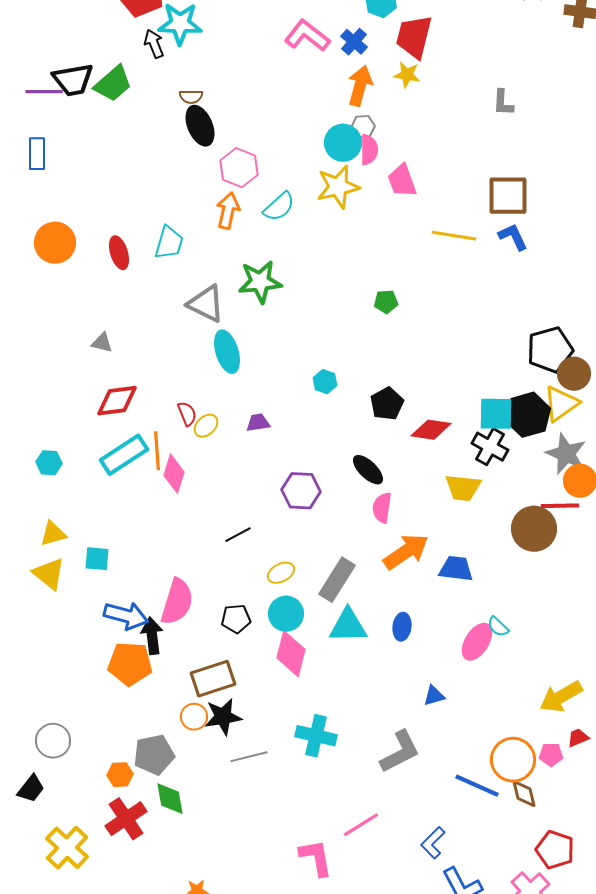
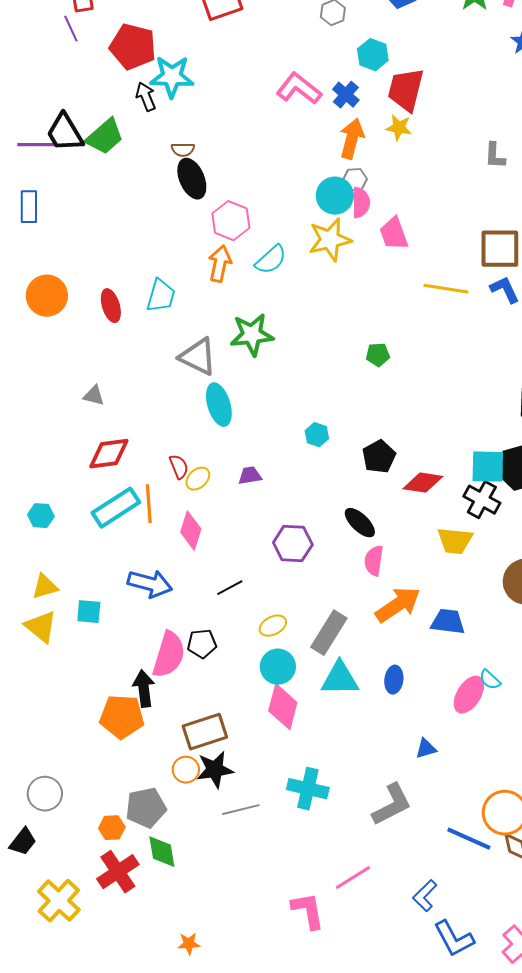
black trapezoid: (73, 80) -> (65, 133), turned 69
pink diamond: (174, 474) -> (191, 531), moved
blue arrow: (126, 616) -> (150, 584), moved
black pentagon: (236, 619) -> (202, 644), moved

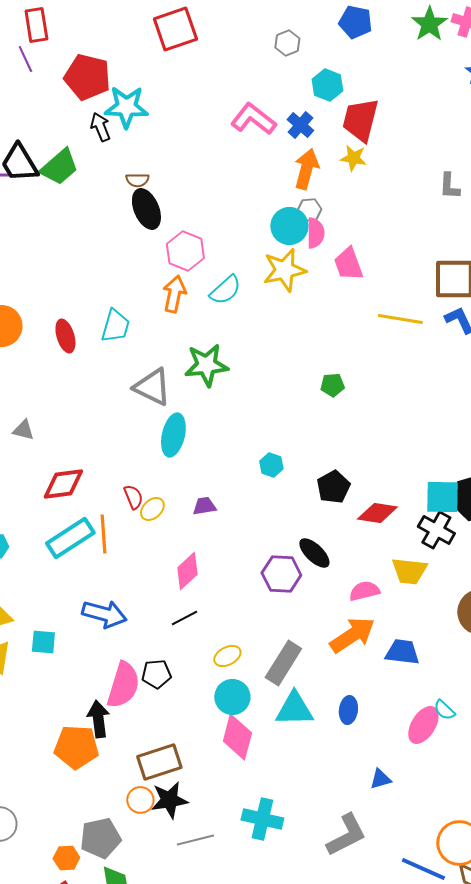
gray triangle: (94, 396) -> (23, 430), moved
cyan ellipse: (219, 405) -> (173, 435), turned 30
pink diamond: (191, 531) -> (187, 571), moved, turned 30
purple hexagon: (293, 544) -> (281, 574), moved
pink semicircle: (374, 561) -> (364, 591), moved, turned 68

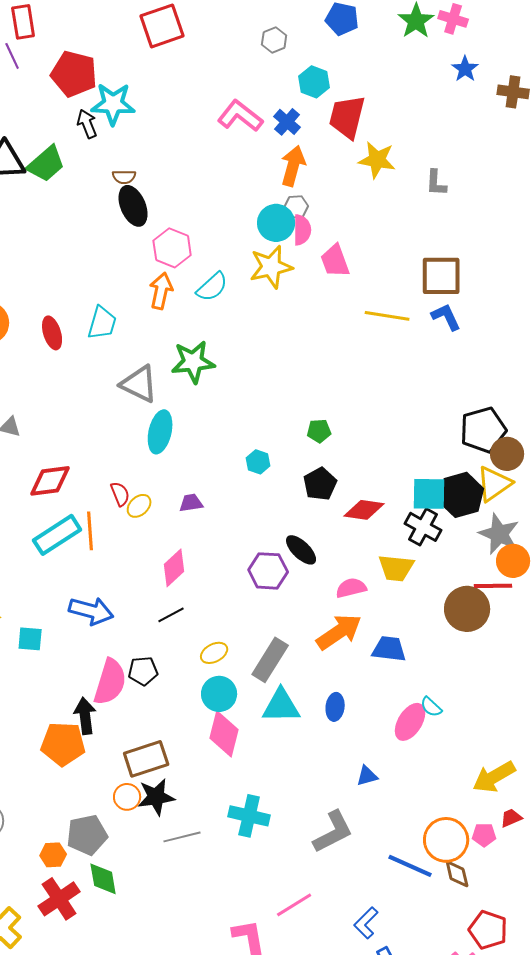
yellow star: (353, 158) -> (377, 160), moved, size x1.4
green pentagon: (332, 385) -> (319, 431), moved

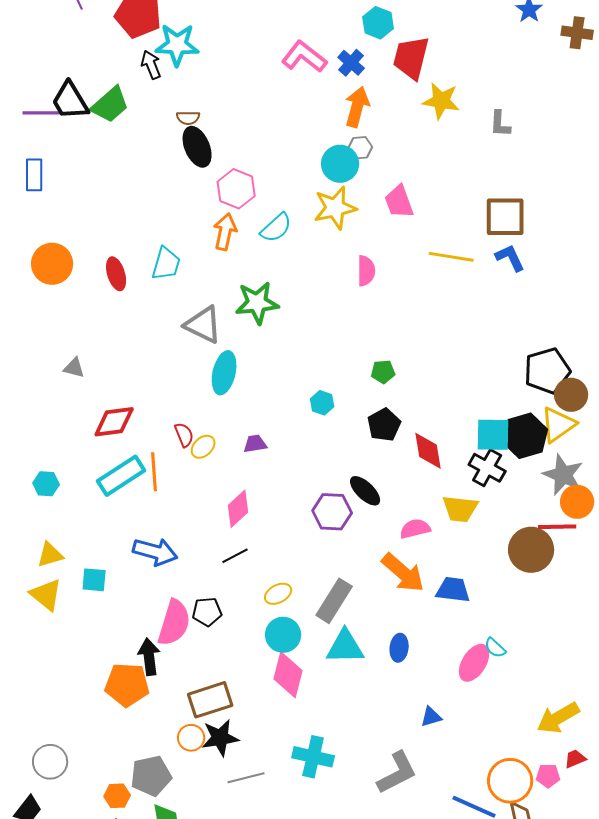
pink semicircle: (302, 230) -> (366, 271), moved
red diamond: (364, 510) -> (428, 451), turned 72
orange arrow: (339, 632) -> (403, 573), turned 75

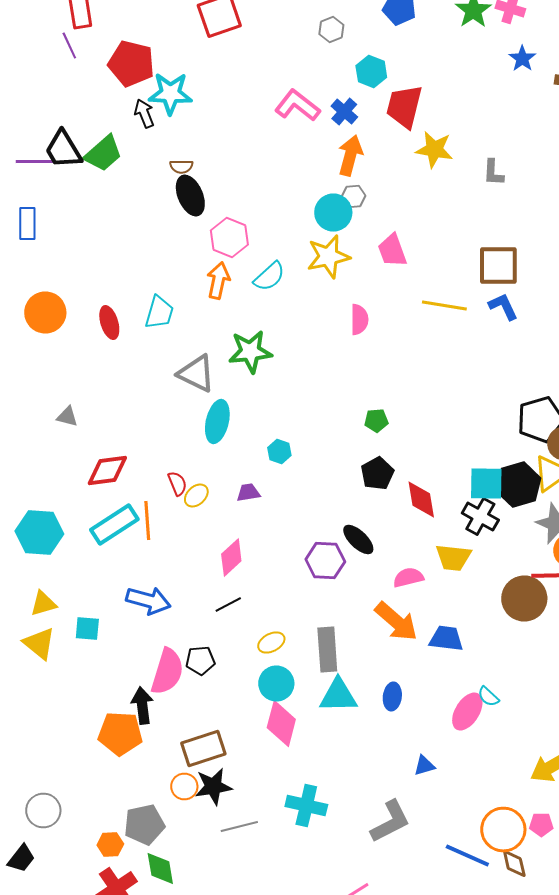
cyan hexagon: (322, 403) -> (279, 452), moved
cyan hexagon: (46, 484) -> (39, 532), size x1.8
gray rectangle: (334, 601) -> (327, 650), turned -36

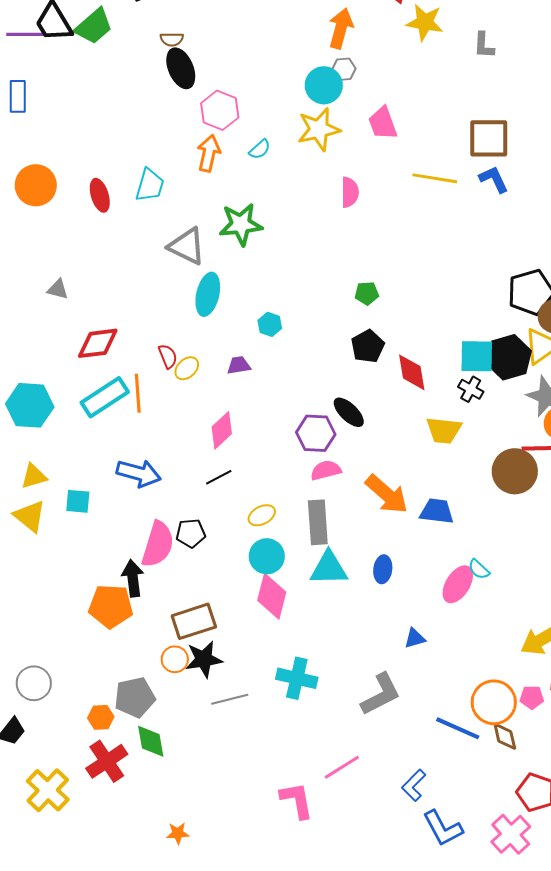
cyan semicircle: (269, 276) -> (260, 149), size x0.7
black cross: (480, 516) -> (471, 389), size x0.7
pink semicircle: (408, 578) -> (326, 470), moved

